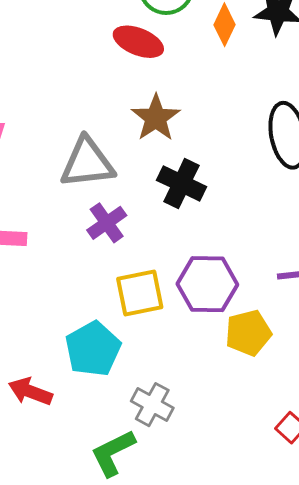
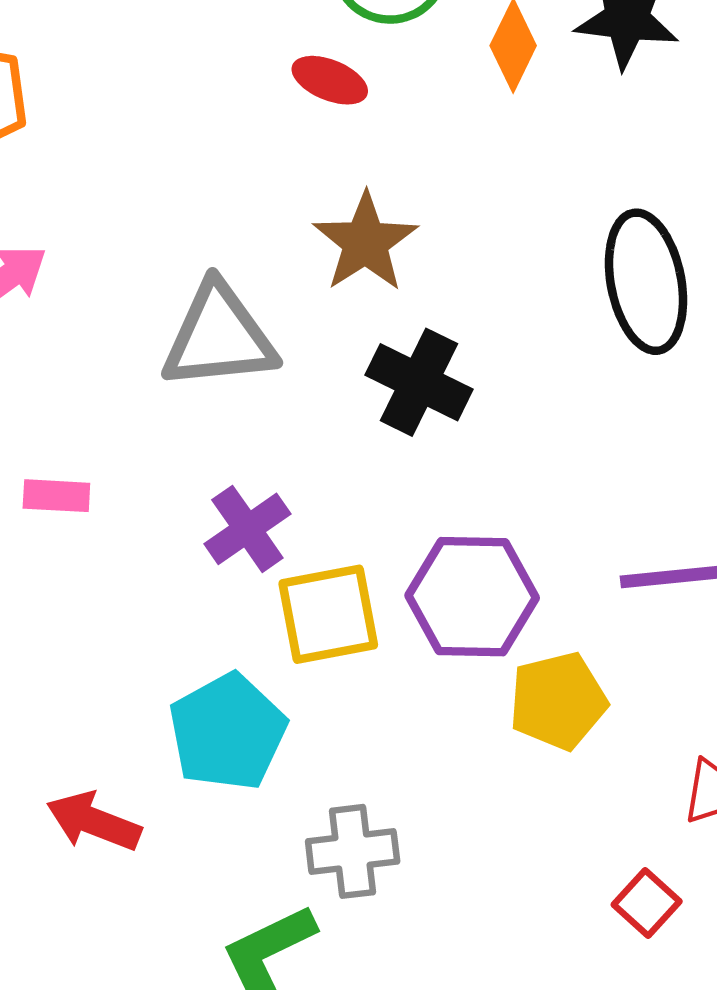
red ellipse: (138, 42) -> (330, 80), size x0.7
purple cross: (107, 223) -> (247, 529), moved
gray cross: (152, 405) -> (353, 851), turned -36

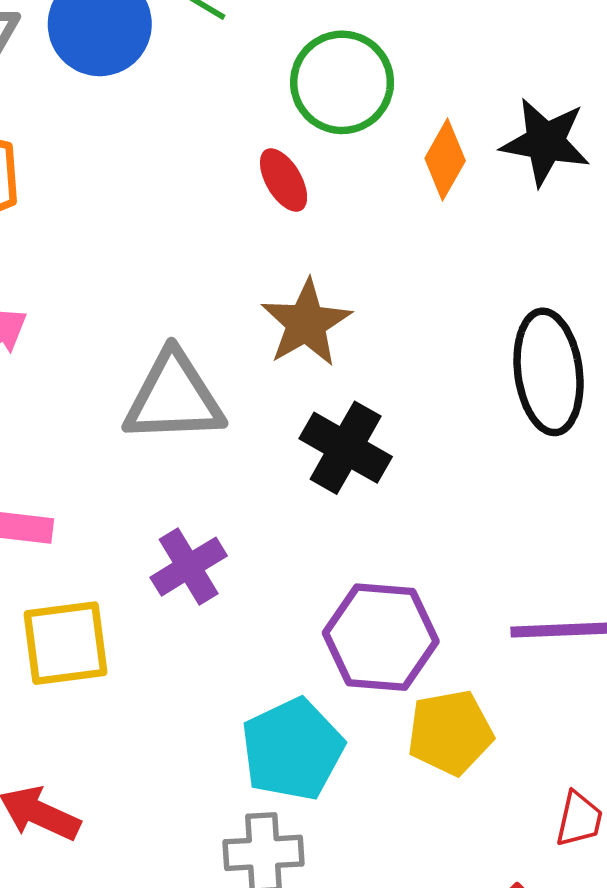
red ellipse: (330, 80) -> (284, 180), turned 34
yellow square: (328, 614) -> (65, 643), moved
cyan pentagon: (228, 732) -> (292, 749), moved

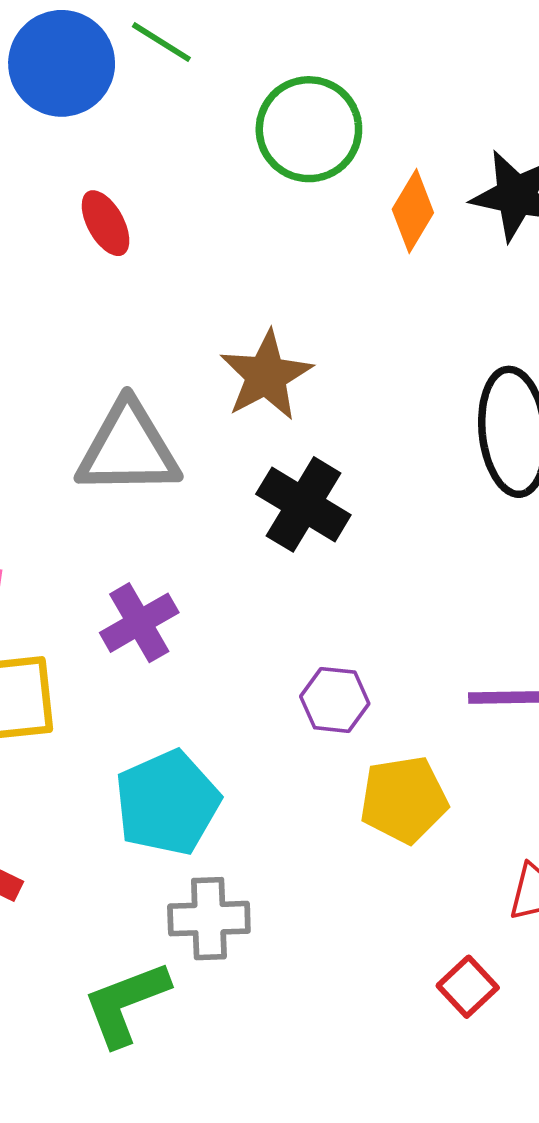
red ellipse: (284, 180) -> (106, 223), moved
purple hexagon: (381, 637) -> (335, 700), size x0.6
cyan pentagon: (292, 749) -> (167, 803), moved

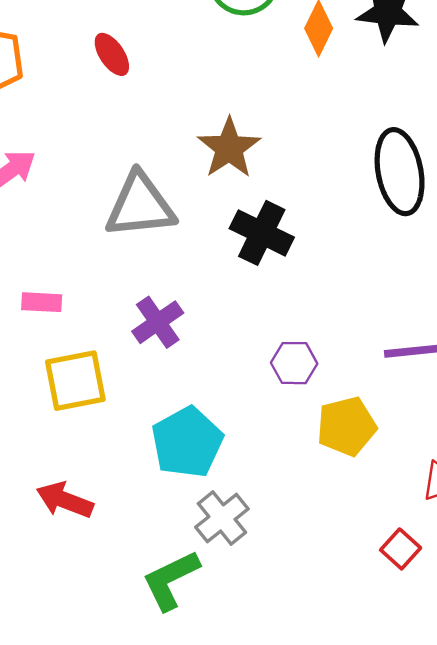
gray cross: (209, 919) -> (222, 518), turned -32

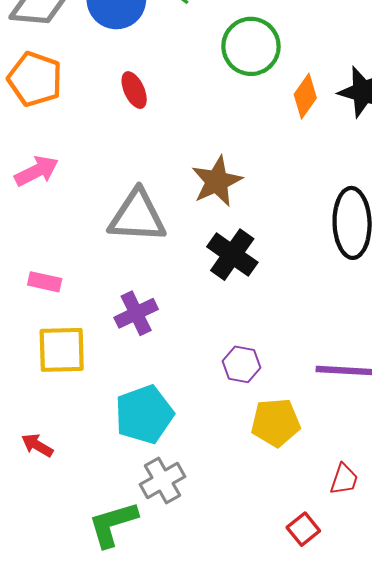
red arrow: (65, 500) -> (37, 445), size x0.7

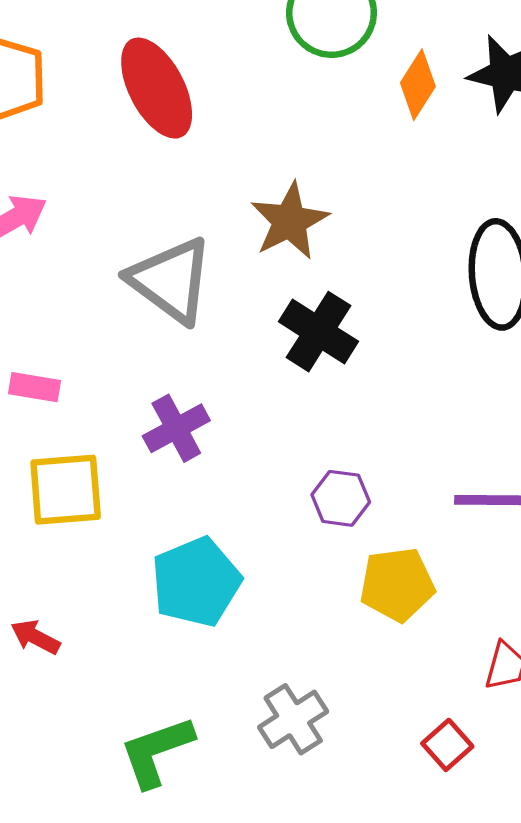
red ellipse: (134, 90) -> (157, 88), size x1.8
gray triangle: (137, 216) -> (171, 280), turned 36
gray cross: (162, 480) -> (293, 719), moved

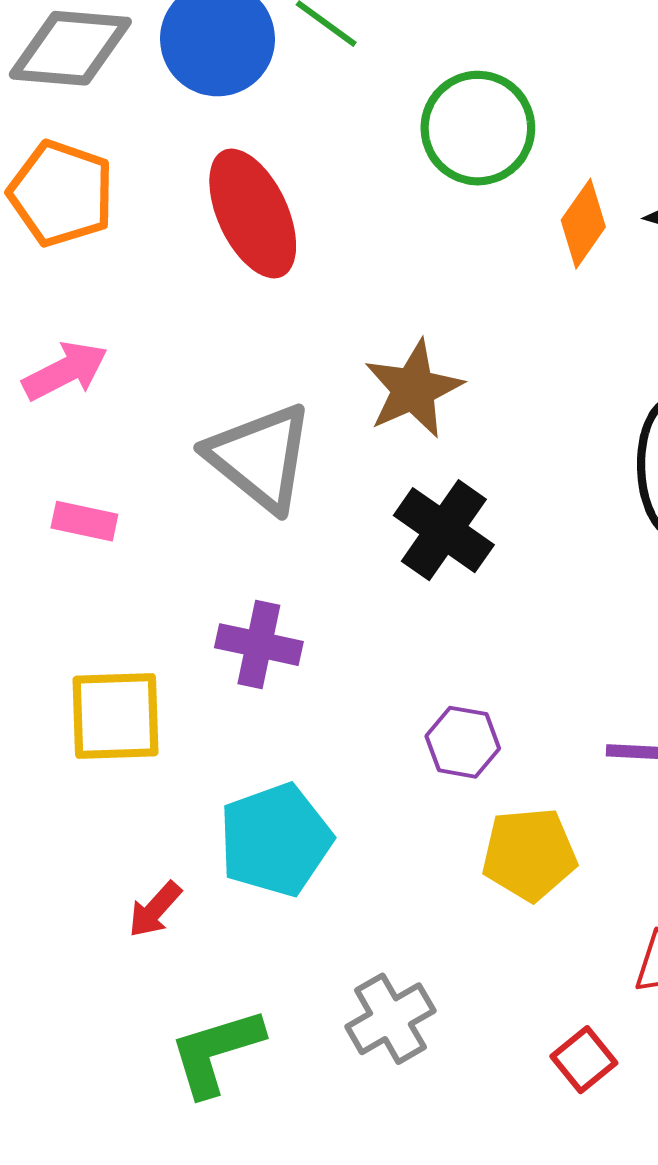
pink rectangle: (34, 387) -> (84, 521), moved
purple cross: (176, 428) -> (259, 645), turned 38
red arrow: (35, 637) -> (155, 910), moved, turned -78

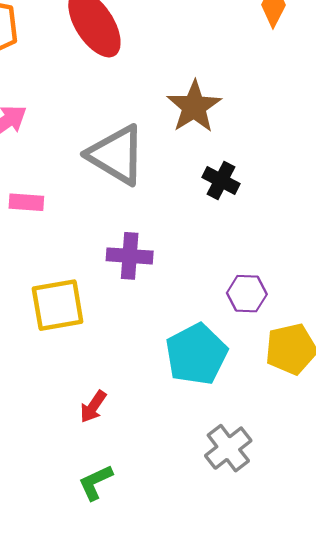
black cross: (444, 530) -> (221, 181), size x0.7
cyan pentagon: (275, 840) -> (196, 354), moved
green L-shape: (216, 1052) -> (95, 482), moved, size x0.7

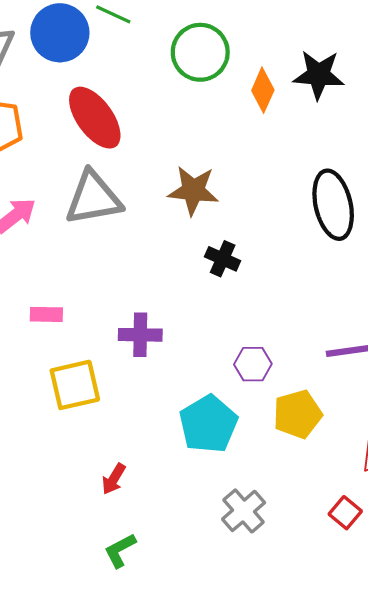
brown star: (194, 107) -> (193, 190), turned -30
gray triangle: (116, 155) -> (93, 198), moved, turned -38
pink rectangle: (26, 202) -> (46, 314), moved

